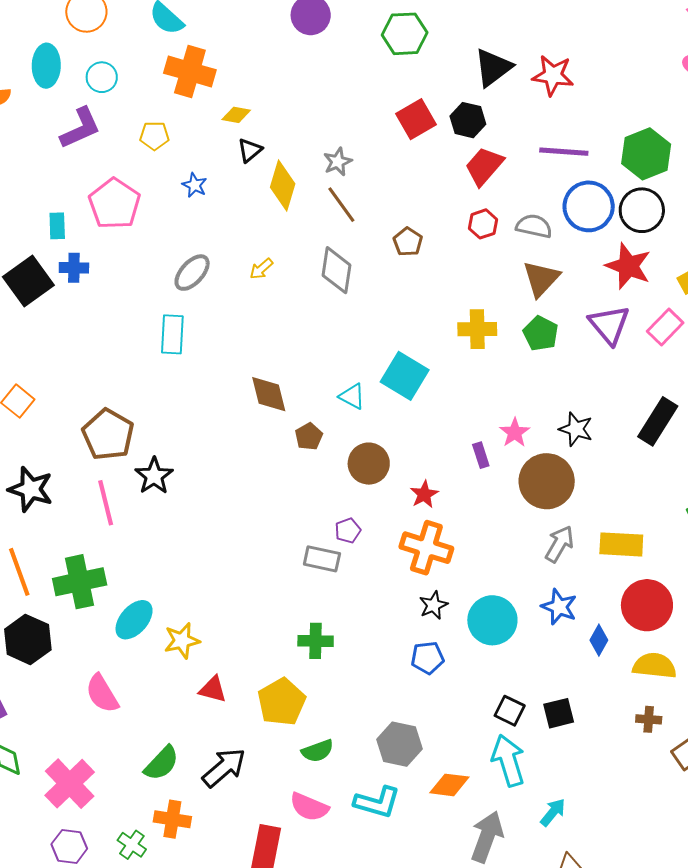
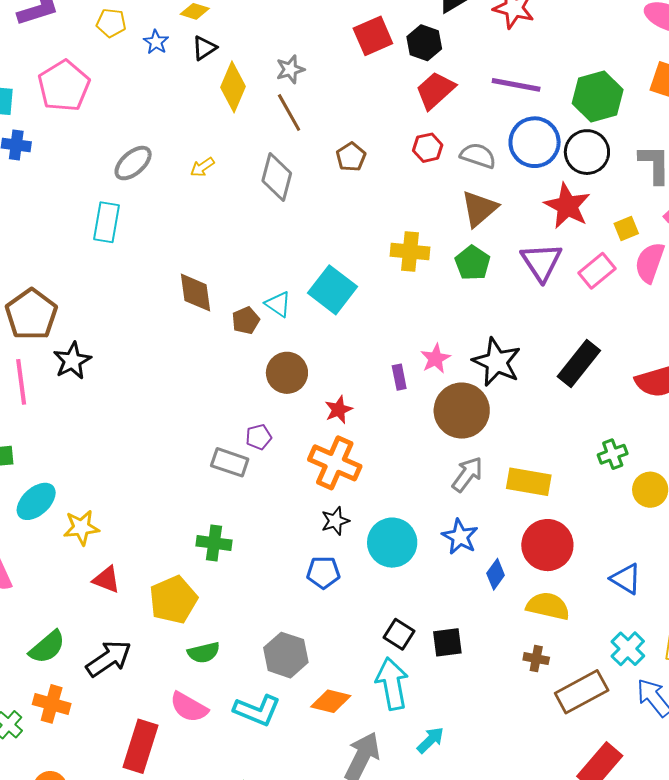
blue star: (195, 185) -> (156, 42), moved
black star: (576, 429) -> (497, 362), size x1.4
brown pentagon: (309, 436) -> (246, 320), moved

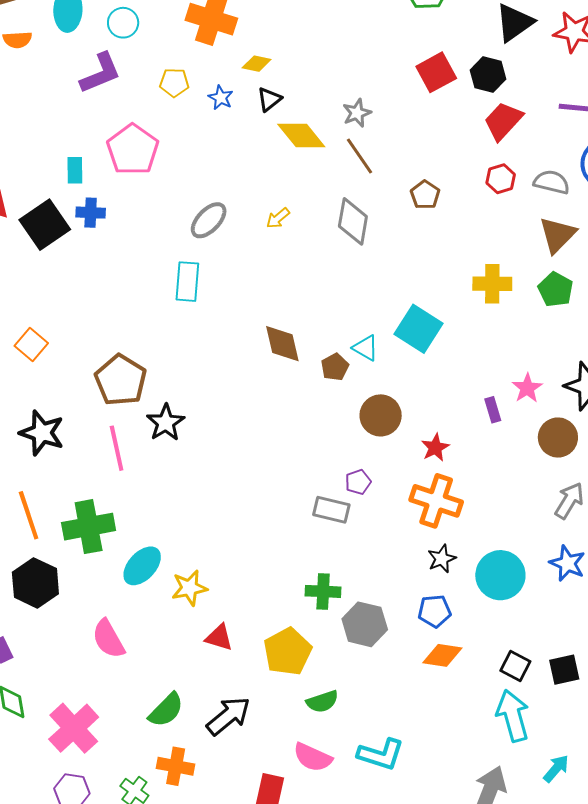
yellow diamond: (233, 87) -> (301, 135), turned -57
brown circle: (462, 411) -> (558, 438), size x0.7
gray hexagon: (286, 655) -> (365, 624), moved
orange diamond: (331, 701) -> (442, 655), moved

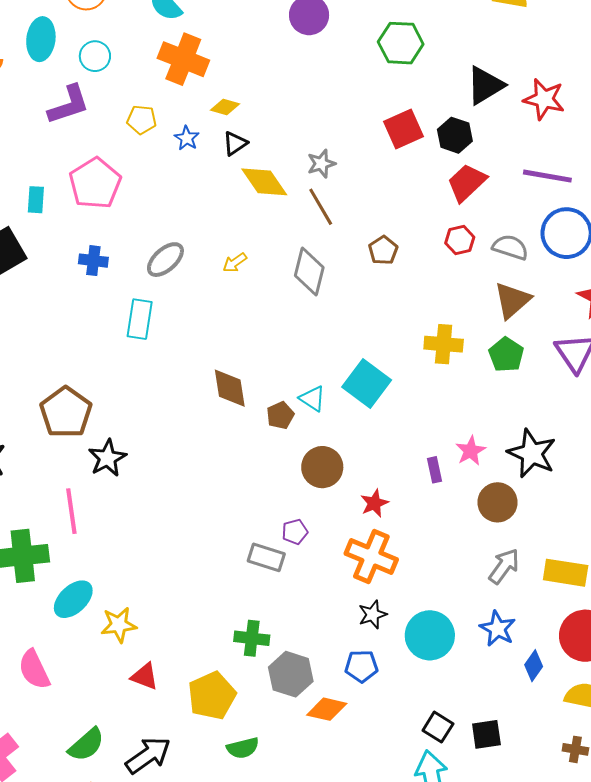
blue cross: (91, 213) -> (93, 261), moved
pink line: (117, 448) -> (71, 511), moved
orange diamond: (442, 655) -> (327, 709), moved

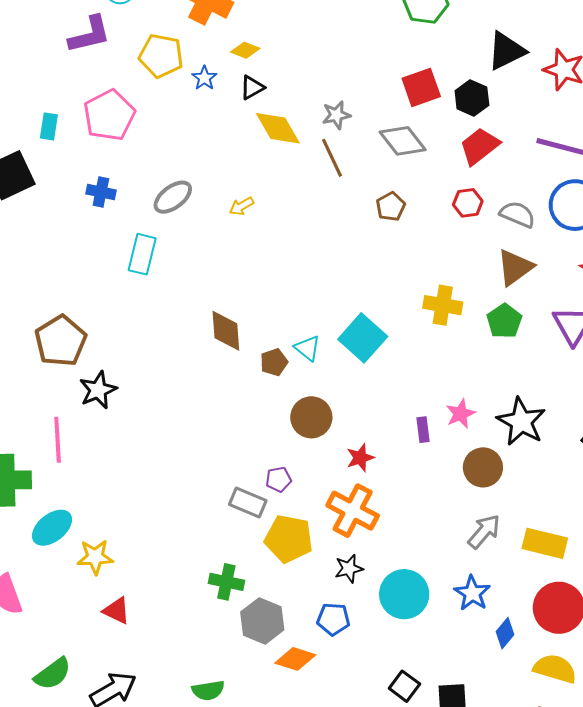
yellow pentagon: (142, 120) -> (161, 56), size x1.5
gray diamond: (309, 272) -> (403, 141), moved, turned -57
yellow pentagon: (212, 696) -> (289, 539), moved, turned 30

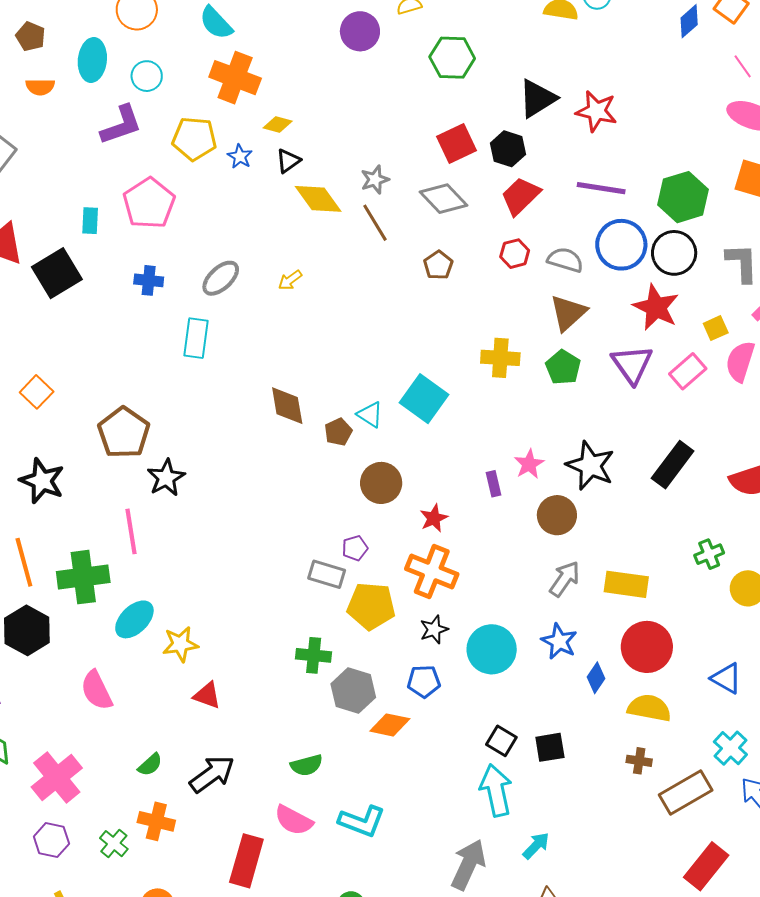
green semicircle: (53, 674) -> (150, 765), size x0.7

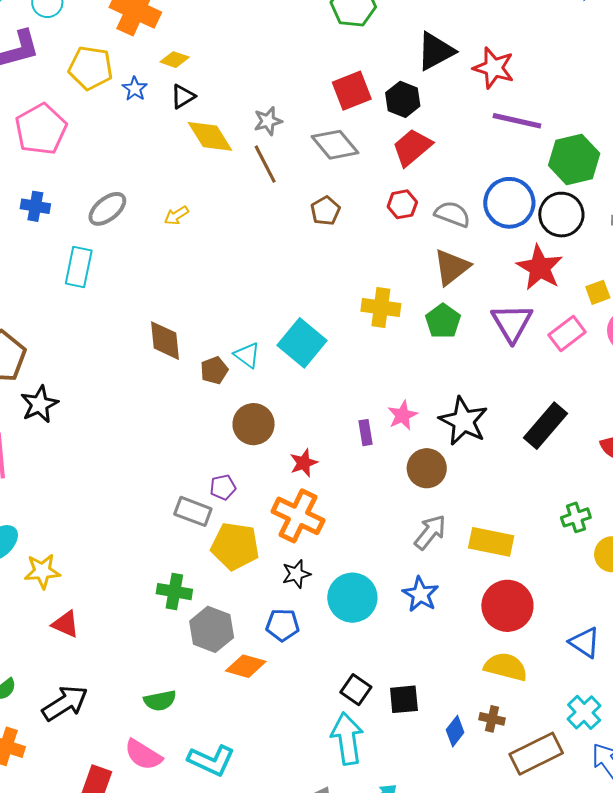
purple line: (601, 188) -> (517, 121), moved
blue diamond: (596, 678) -> (455, 731), moved

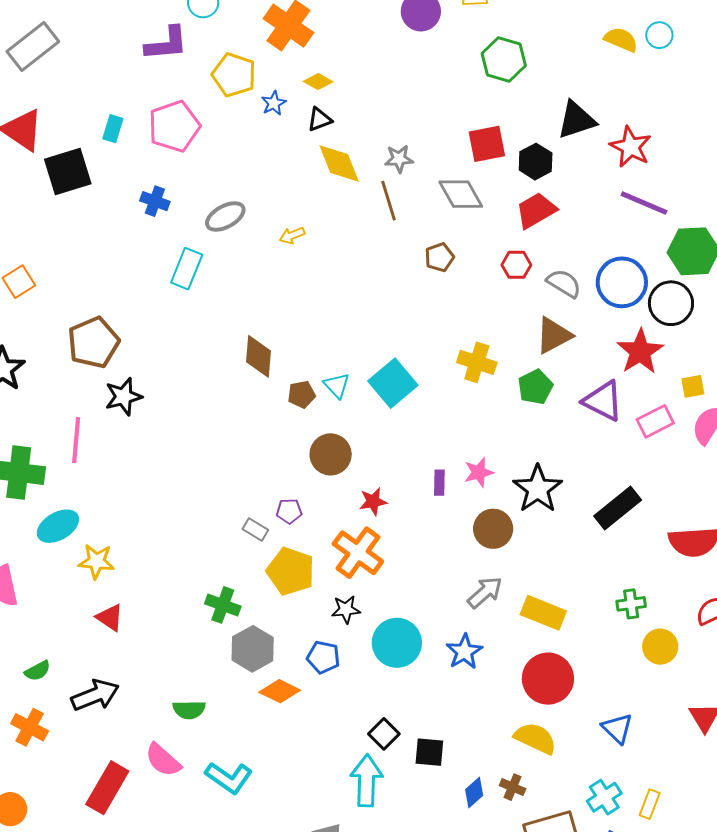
purple triangle: (512, 323) -> (603, 401), turned -42
gray rectangle: (193, 511) -> (255, 529), size x0.7

